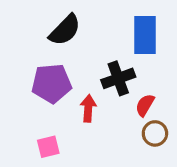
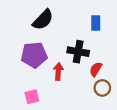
blue rectangle: (145, 35) -> (96, 23), size x0.6
black cross: (118, 78) -> (78, 52), turned 30

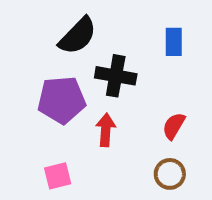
black cross: (78, 52) -> (116, 76), moved
brown circle: (102, 88) -> (170, 174), moved

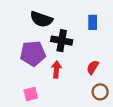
black semicircle: (78, 36) -> (41, 19), turned 65
brown circle: (170, 174) -> (100, 92), moved

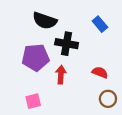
blue rectangle: (93, 22) -> (100, 24), turned -40
red semicircle: (93, 67) -> (100, 72), turned 80

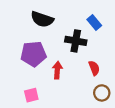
black cross: (67, 44) -> (76, 41), moved
red semicircle: (100, 72) -> (94, 68), turned 48

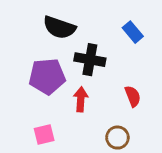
black cross: (76, 41) -> (90, 60), moved
brown circle: (102, 93) -> (117, 138), moved

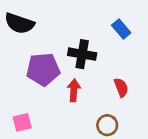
black semicircle: (59, 27) -> (19, 23), moved
pink square: (44, 134) -> (22, 122), moved

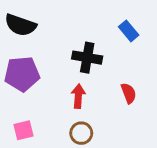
purple pentagon: (43, 69) -> (22, 74), moved
brown circle: (107, 125) -> (81, 133), moved

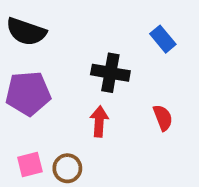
brown circle: (81, 133) -> (67, 168), moved

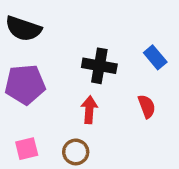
blue rectangle: (163, 39) -> (155, 57), moved
brown circle: (67, 168) -> (76, 152), moved

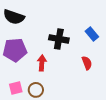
red arrow: (89, 110) -> (42, 63), moved
brown circle: (76, 152) -> (36, 90), moved

